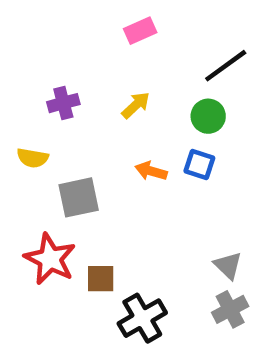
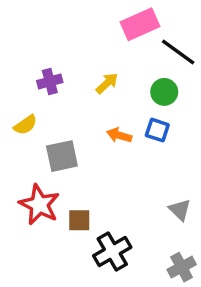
pink rectangle: (140, 31) -> (140, 24), moved, size x1.5
black line: (226, 66) -> (178, 52), turned 72
yellow semicircle: (33, 158) -> (25, 125), turned -45
gray cross: (230, 309) -> (182, 267), moved

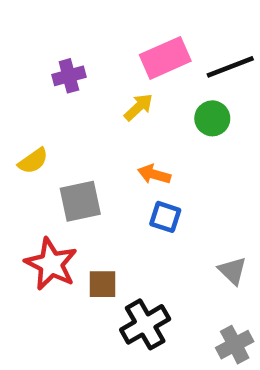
pink rectangle: (140, 24) -> (165, 58), moved
black line: (178, 52) -> (230, 67), turned -57
purple cross: (50, 81) -> (69, 76), moved
blue square: (157, 130) -> (165, 217), moved

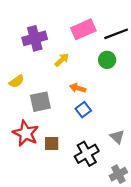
purple cross: (69, 76) -> (35, 38), size x1.5
yellow arrow: (138, 107) -> (62, 60), moved
blue square: (165, 217) -> (83, 110), turned 35
black cross: (145, 324) -> (87, 154), moved

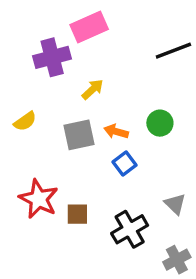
pink rectangle: (83, 29) -> (89, 27), moved
green circle: (107, 60) -> (160, 123), moved
gray square: (40, 102) -> (79, 135), moved

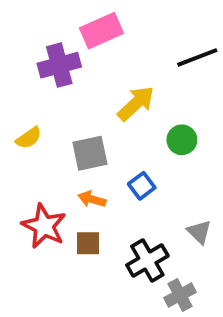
yellow arrow: (93, 89) -> (136, 103), moved, size x1.5
orange arrow: (116, 131) -> (92, 199), moved
gray cross: (177, 260) -> (180, 295), moved

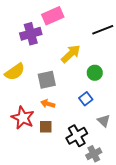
yellow semicircle: (29, 138) -> (15, 72), size x1.5
blue square: (142, 186) -> (86, 99), moved

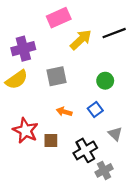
purple cross: (31, 34) -> (23, 49), moved
yellow arrow: (71, 54) -> (81, 40), moved
gray square: (47, 80) -> (56, 76), moved
orange arrow: (48, 104) -> (64, 112), moved

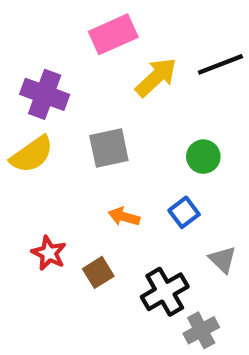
purple cross: (23, 49) -> (45, 94), turned 35
red star: (25, 131) -> (49, 253), size x0.7
brown square: (51, 140) -> (98, 272), turned -32

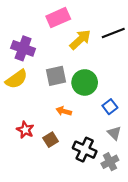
green circle: (203, 157) -> (85, 82), moved, size x1.5
blue square: (184, 212) -> (110, 107), moved
black cross: (165, 292) -> (85, 150), turned -35
gray cross: (201, 330) -> (110, 162), moved

